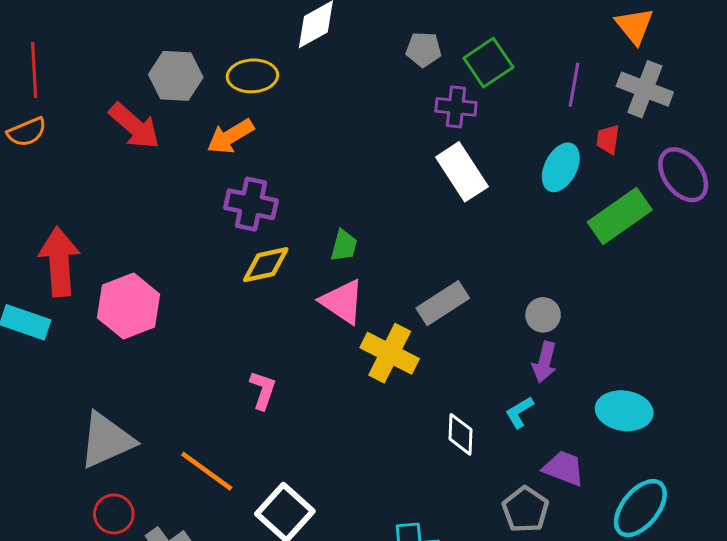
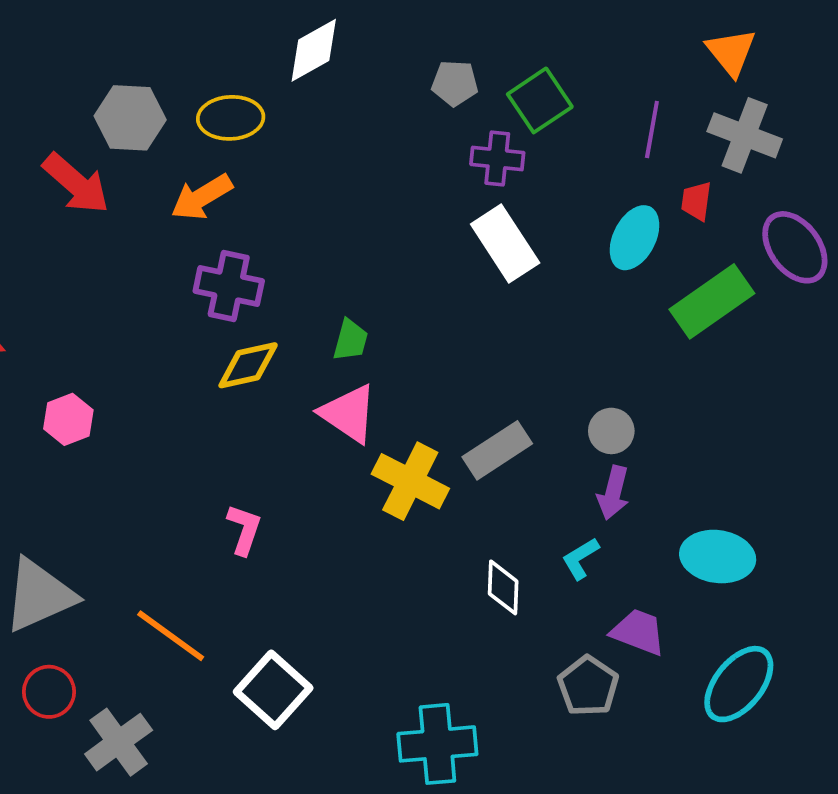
gray rectangle: (443, 303) -> (497, 450), moved
pink hexagon: (129, 306) -> (68, 419), size x0.6

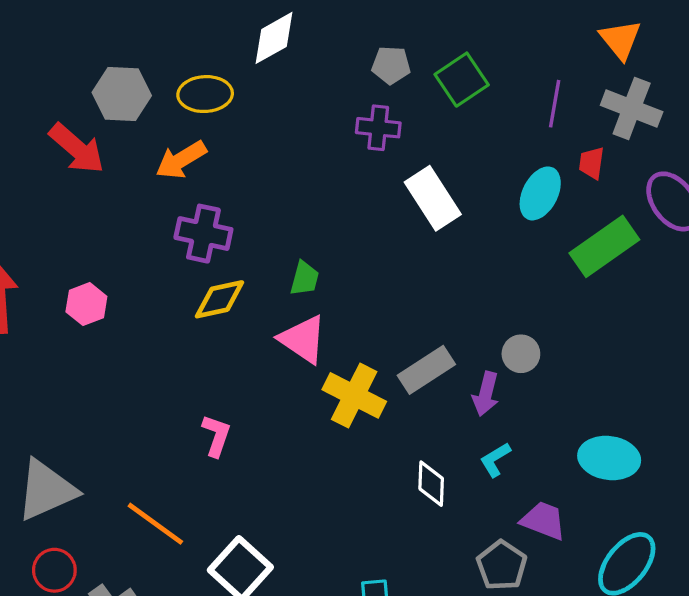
purple cross: (497, 158) -> (378, 128), moved
pink hexagon: (68, 419) -> (86, 304), moved
purple arrow: (613, 493) -> (486, 394), moved

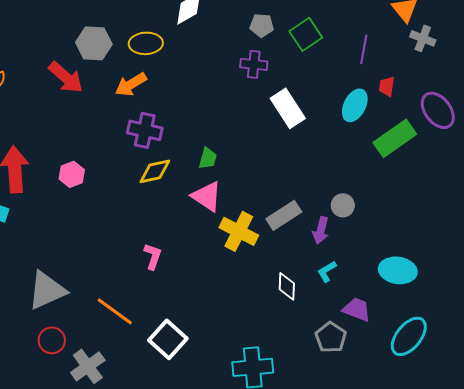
gray cross: (632, 108) -> (423, 38), moved, size x0.7

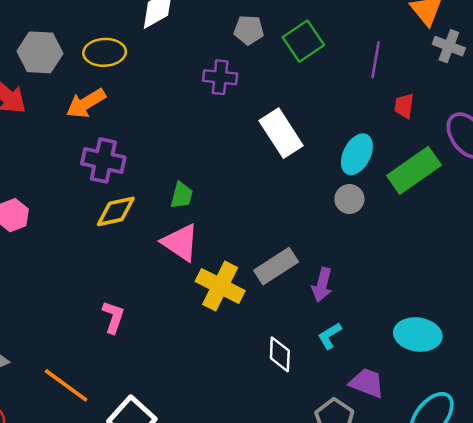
purple cross: (254, 64) -> (220, 77), moved
cyan ellipse: (355, 105) -> (357, 154), moved
gray circle: (343, 205) -> (349, 199), moved

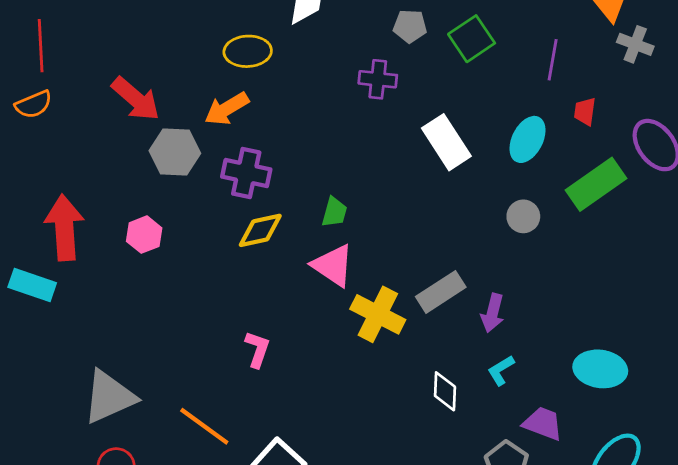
gray hexagon: (40, 52) -> (175, 152), moved
cyan ellipse: (357, 154) -> (528, 139), moved

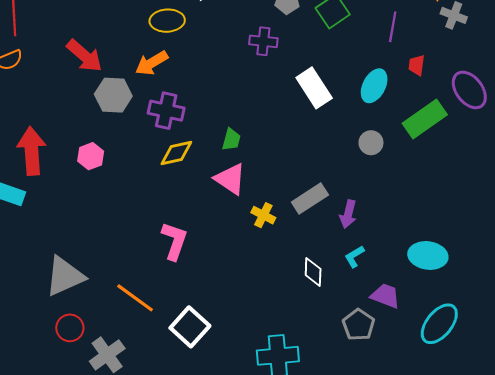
yellow cross: (378, 314) -> (263, 215), size x0.6
pink L-shape: (257, 349) -> (174, 241), size x1.4

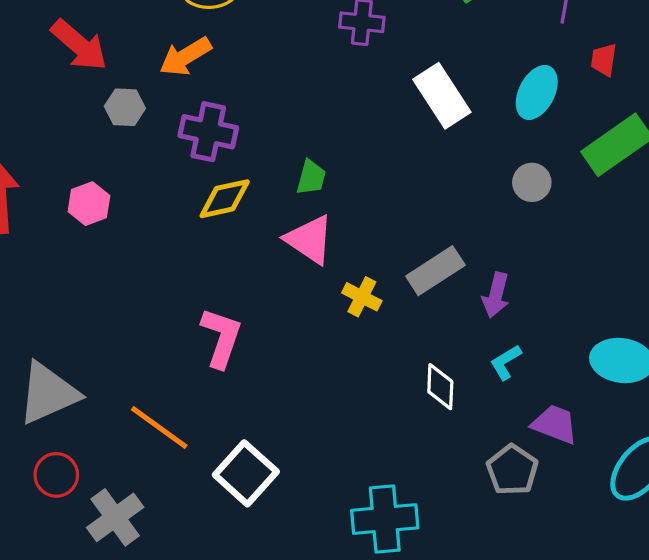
gray hexagon: (113, 95) -> (125, 107), size x0.7

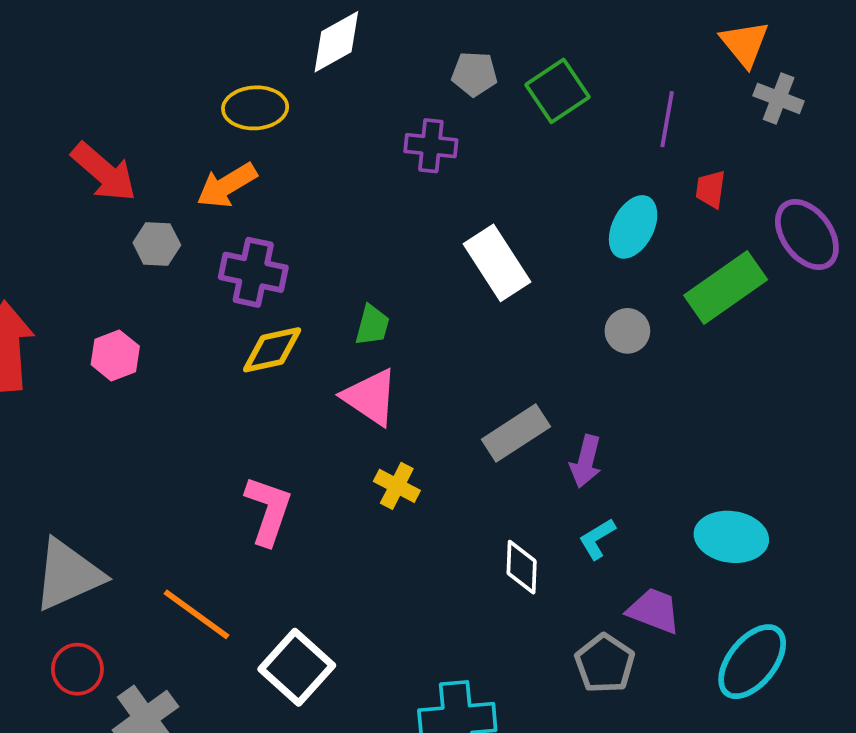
white rectangle: (442, 96) -> (497, 263), moved
yellow cross: (362, 297) -> (397, 486), moved

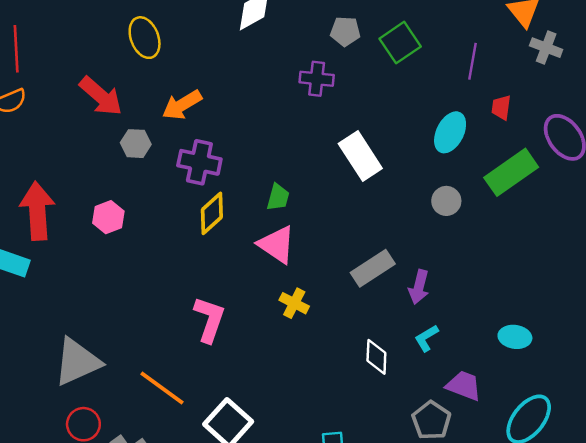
yellow ellipse: (255, 108) -> (145, 38), moved, turned 72
yellow diamond: (272, 350) -> (212, 213), turned -30
cyan ellipse: (731, 537) -> (515, 337), size x0.7

